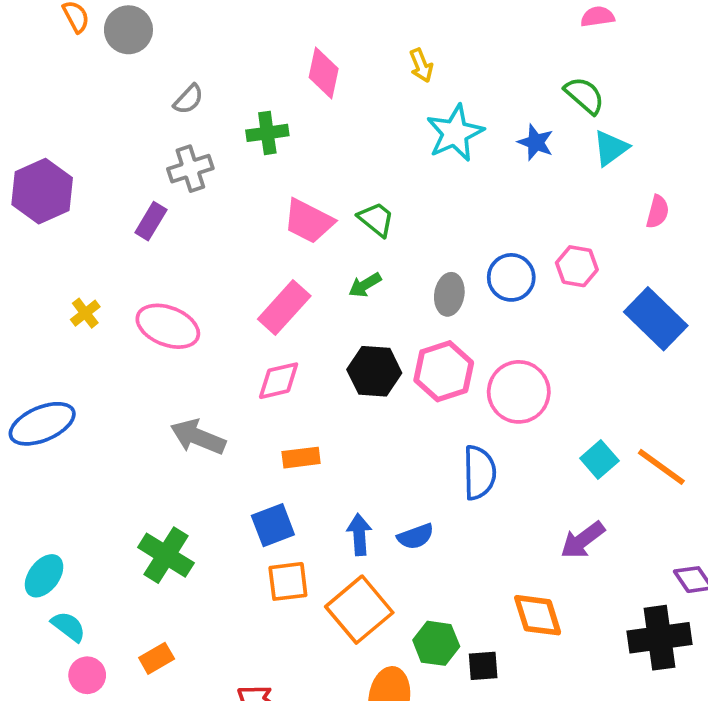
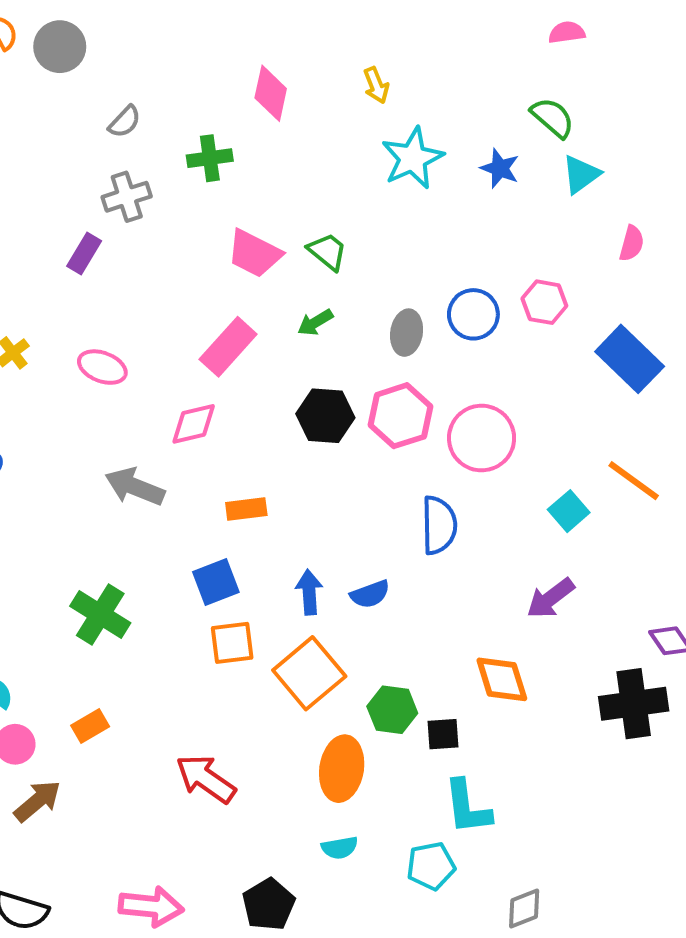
pink ellipse: (168, 326) -> (102, 367), size x0.7
pink diamond: (279, 381) -> (194, 424), moved
orange line: (661, 467) -> (634, 481), moved

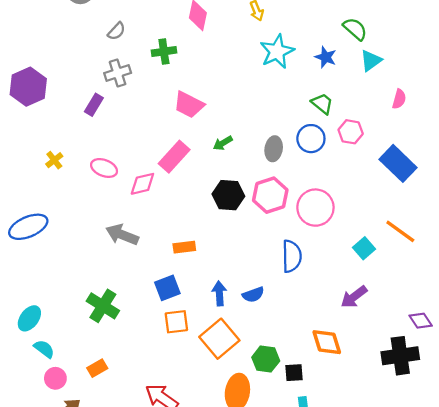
green trapezoid: (327, 251) -> (322, 104), moved
pink diamond: (194, 424) -> (142, 184), moved

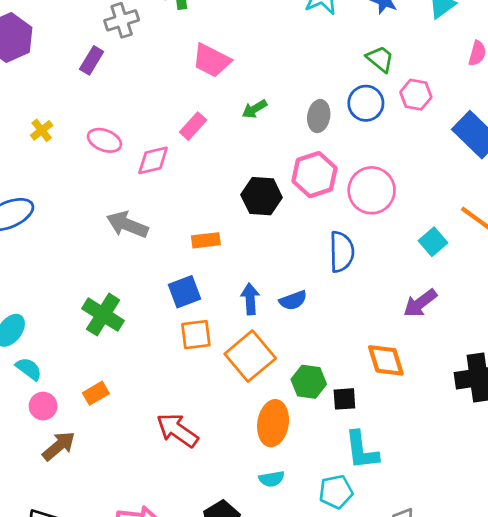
pink rectangle: (174, 157) -> (193, 126), size x0.7
black hexagon: (228, 195) -> (262, 196), moved

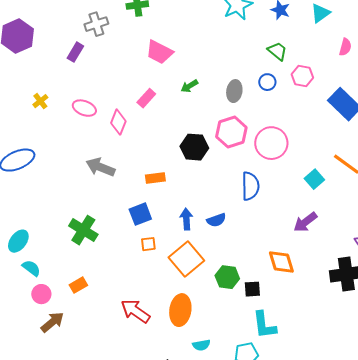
blue circle: (366, 103) -> (267, 82), size x0.7
pink diamond: (153, 160) -> (118, 122), turned -55
orange square: (196, 335) -> (148, 244), size x0.7
orange ellipse: (273, 423) -> (180, 310), moved

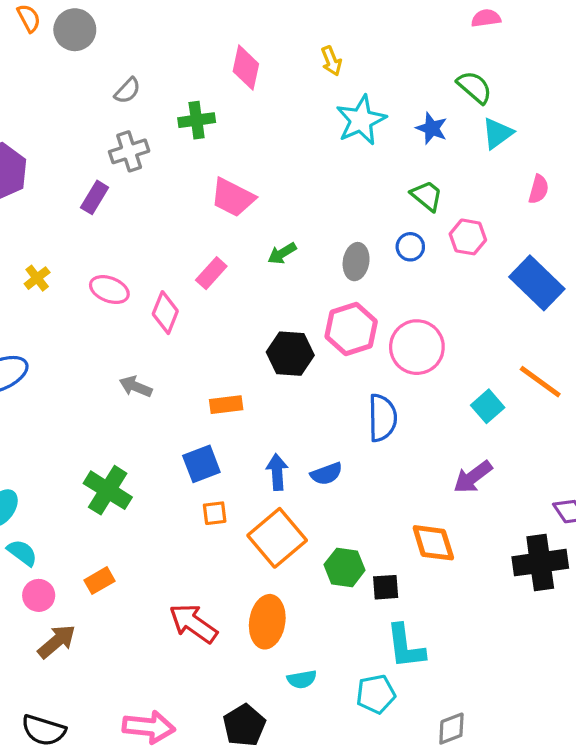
gray arrow: (100, 167) -> (136, 387), size x0.7

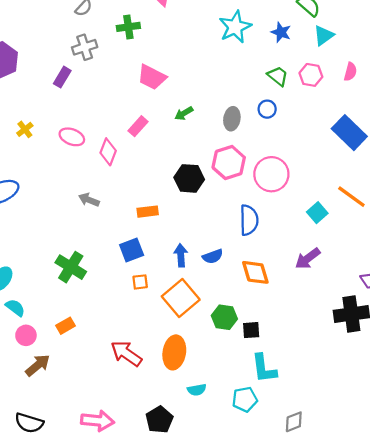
pink hexagon: (468, 237) -> (311, 75), moved
orange diamond: (433, 543) -> (255, 272), moved

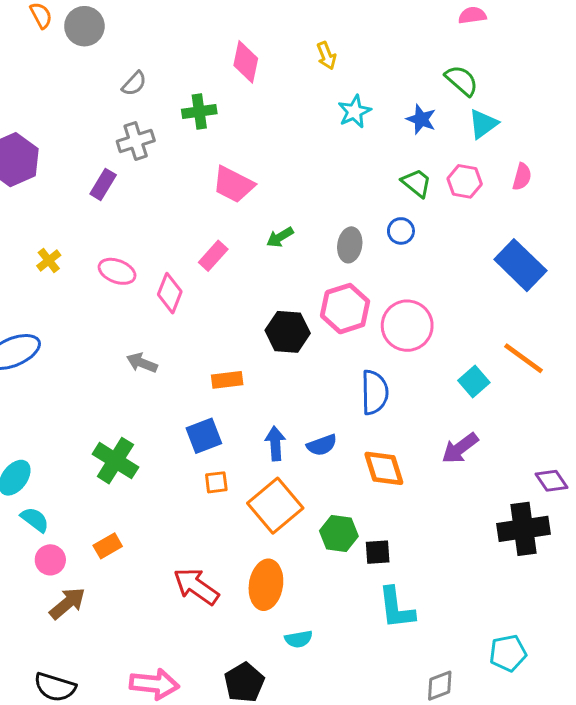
cyan star: (235, 27) -> (354, 112), size x0.7
cyan pentagon: (245, 399) -> (508, 653), moved

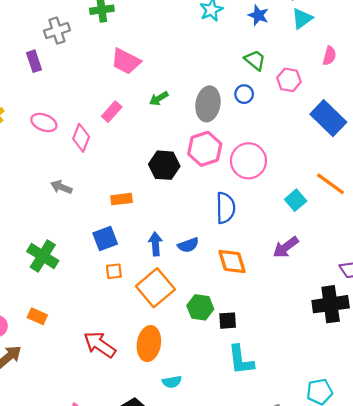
pink hexagon: (465, 181) -> (289, 80), moved
purple rectangle: (103, 184) -> (34, 61), turned -50
gray ellipse: (350, 245) -> (208, 104), size x1.4
orange rectangle: (108, 546) -> (37, 316), turned 54

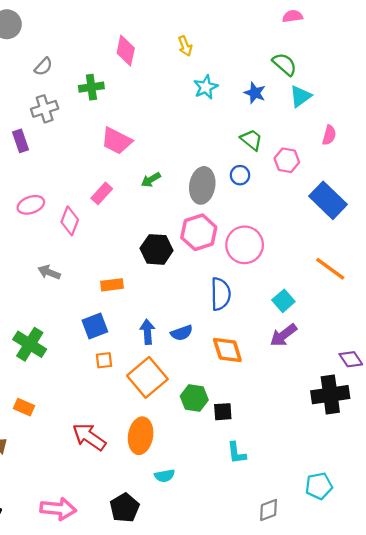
pink ellipse: (44, 123) -> (31, 205), turned -40
cyan square: (296, 200) -> (283, 301), moved
cyan L-shape: (241, 360) -> (237, 453), size x0.7

